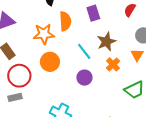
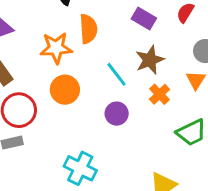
purple rectangle: (93, 13) -> (144, 18), moved, turned -42

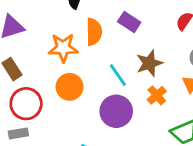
purple rectangle: (144, 18) -> (129, 22), moved
purple circle: (117, 114) -> (116, 111), size x1.5

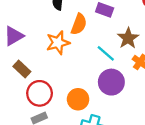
orange semicircle: (94, 32) -> (79, 24), turned 35
orange circle: (70, 87) -> (78, 99), moved

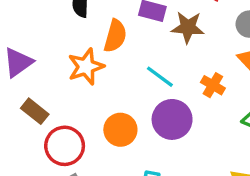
brown star: (128, 38) -> (188, 27), moved, turned -30
orange circle: (78, 99) -> (120, 130), moved

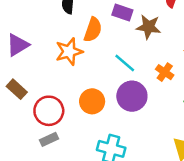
brown rectangle: (35, 111) -> (17, 89), moved

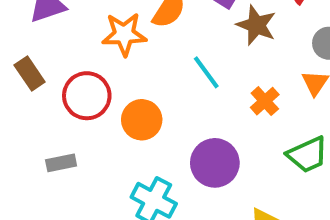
purple circle: (132, 96) -> (215, 163), moved
red circle: (49, 111) -> (87, 96), moved

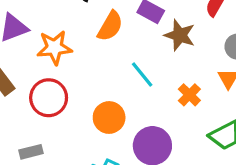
orange star: (124, 34) -> (54, 48), moved
orange circle: (142, 120) -> (109, 118), moved

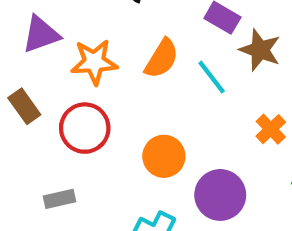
orange semicircle: (110, 26) -> (162, 59), moved
cyan line: (142, 75) -> (212, 77), moved

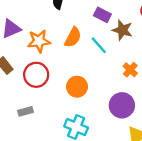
purple circle: (220, 195) -> (122, 105), moved

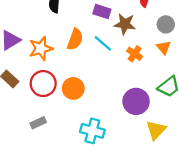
orange cross: (130, 70) -> (135, 54), moved
orange circle: (77, 87) -> (73, 88), moved

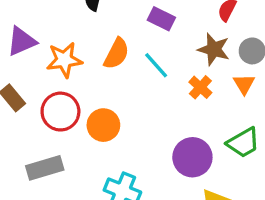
brown star: (125, 24) -> (214, 49), moved
gray rectangle: (38, 123) -> (45, 168), size x1.5

